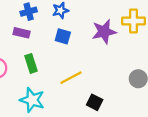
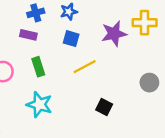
yellow line: (71, 78) -> (85, 67), moved

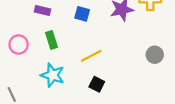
yellow line: (85, 67) -> (91, 56), moved
black square: (104, 107) -> (97, 84), moved

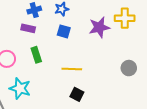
yellow line: (91, 56) -> (72, 69), turned 30
cyan star: (53, 75) -> (20, 88), moved

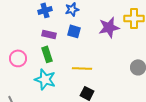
purple rectangle: (28, 28) -> (49, 34), moved
cyan star: (20, 88) -> (45, 79), moved

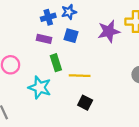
blue cross: (45, 10) -> (48, 17), moved
green rectangle: (47, 54) -> (56, 63), moved

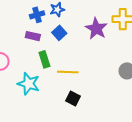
purple star: (109, 31) -> (96, 29), turned -30
blue square: (71, 36) -> (59, 33), turned 32

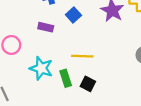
purple rectangle: (33, 36) -> (46, 27), moved
green rectangle: (44, 59) -> (66, 78), moved

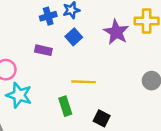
cyan star: (41, 68) -> (19, 95), moved
black square: (88, 84) -> (102, 118), moved

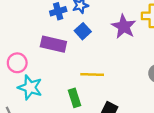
purple rectangle: (43, 50) -> (53, 44), size x1.5

